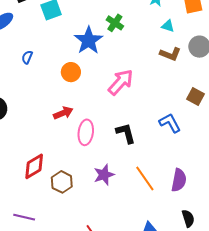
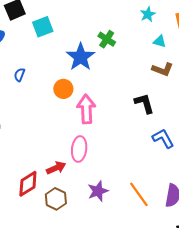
pink arrow: (121, 82) -> (86, 109), moved, turned -44
red arrow: (63, 113) -> (56, 168), moved
black L-shape: (126, 133) -> (144, 103), moved

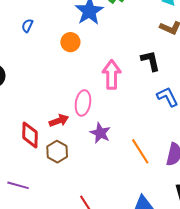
pink arrow: (86, 109) -> (112, 75), moved
red diamond: (28, 184) -> (30, 135), turned -60
purple star: (98, 191) -> (100, 133), moved, turned -30

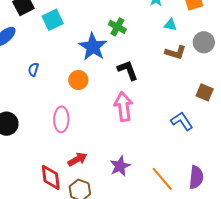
black L-shape: (150, 61) -> (128, 70), moved
pink ellipse: (83, 103) -> (61, 119), moved
purple star: (100, 133) -> (120, 166), turned 30

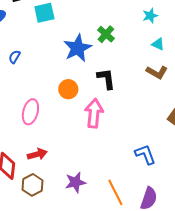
orange circle: (78, 80) -> (68, 89), moved
blue L-shape: (182, 121) -> (145, 154), moved
purple star: (120, 166) -> (75, 182), moved

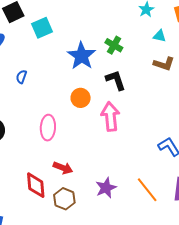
green cross: (106, 34) -> (114, 45), moved
red arrow: (37, 154) -> (63, 168), turned 48

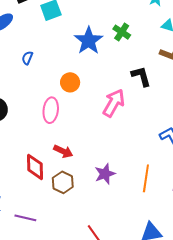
black L-shape: (116, 80) -> (141, 76), moved
orange circle: (81, 98) -> (70, 82), moved
pink arrow: (110, 116) -> (114, 103), turned 32
orange line: (147, 190) -> (146, 178), turned 44

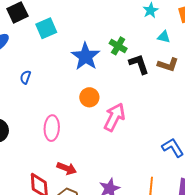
black L-shape: (141, 76) -> (139, 64), moved
orange circle: (70, 82) -> (89, 97), moved

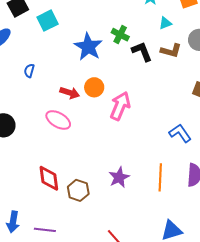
cyan triangle: (164, 37) -> (165, 23), turned -32
pink ellipse: (52, 128) -> (58, 120), turned -60
red arrow: (67, 168) -> (70, 93), moved

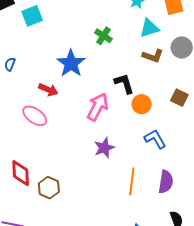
cyan triangle: (165, 23) -> (149, 28), size x1.5
blue star: (88, 47) -> (71, 63), moved
black L-shape: (142, 51) -> (124, 83), moved
orange circle: (94, 87) -> (142, 104), moved
purple star: (119, 177) -> (104, 148), moved

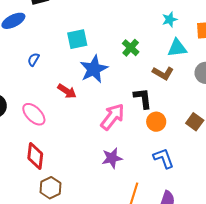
cyan square: (32, 16) -> (77, 39), moved
brown L-shape: (153, 56) -> (163, 73), moved
pink ellipse: (35, 116) -> (34, 114), moved
red diamond: (21, 173) -> (35, 156), moved

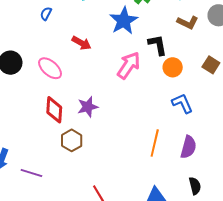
blue star: (94, 69) -> (124, 21), moved
brown L-shape: (163, 73) -> (188, 23), moved
purple star: (112, 158) -> (88, 107), moved

